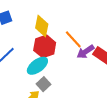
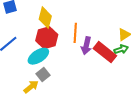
orange line: (73, 39) -> (75, 33), turned 42
purple arrow: (85, 52) -> (86, 46), turned -48

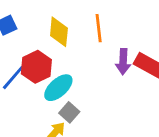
orange line: (75, 33) -> (99, 28), moved
red hexagon: (47, 38) -> (36, 67), moved

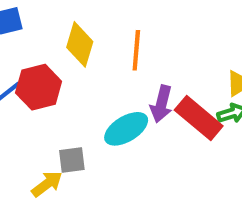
cyan ellipse: (58, 88) -> (126, 129), moved
gray square: (69, 112) -> (72, 160), turned 30

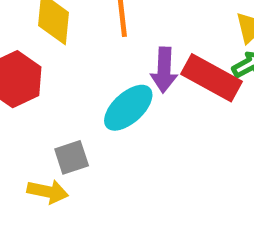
yellow arrow: (47, 184) -> (48, 192), turned 60

